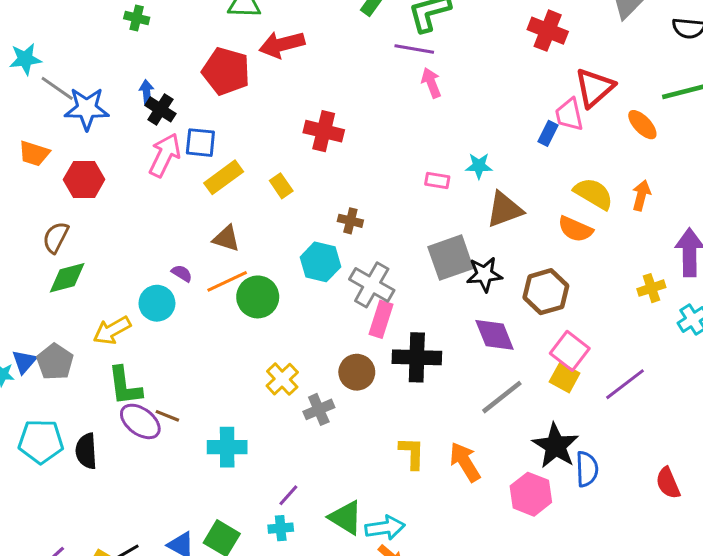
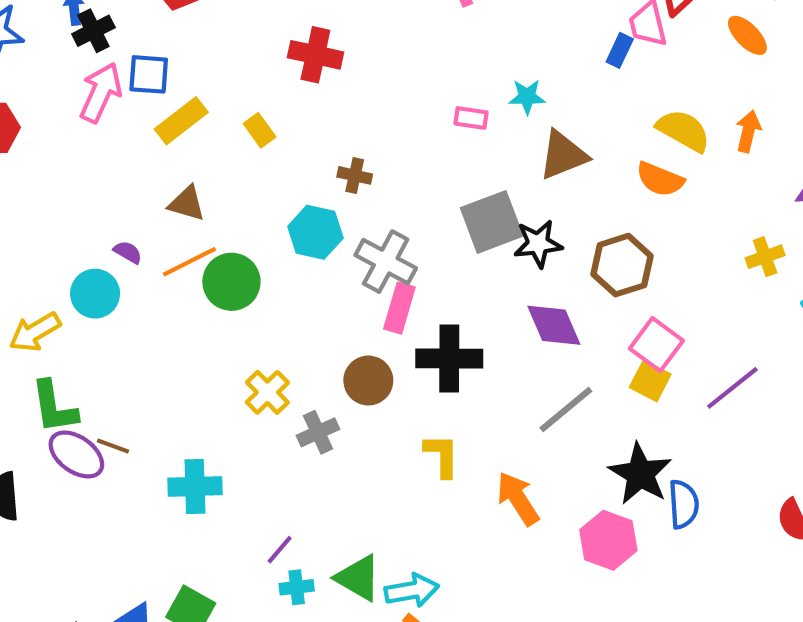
black cross: (160, 109) -> (93, 31), turned 32
yellow L-shape: (412, 453) -> (442, 455), moved
cyan cross: (281, 528) -> (297, 587), moved

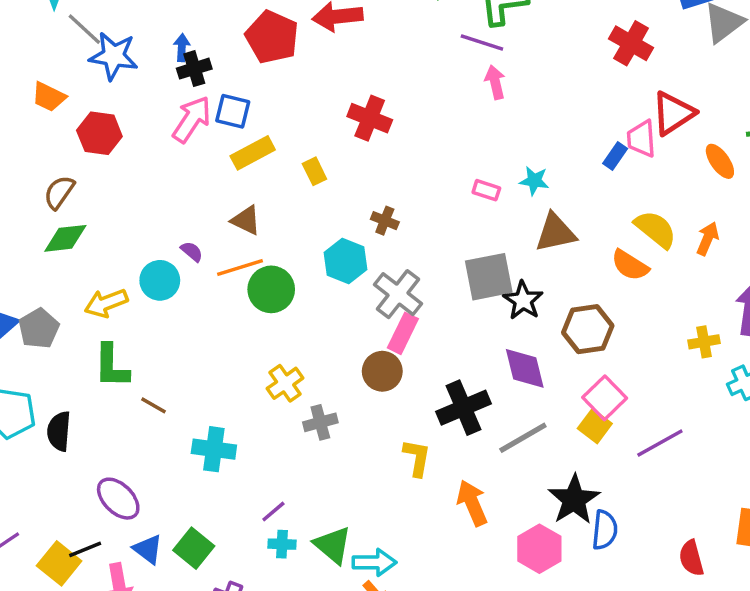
black star: (538, 244) -> (523, 300), turned 30
black cross: (449, 358) -> (463, 408), moved, turned -33
brown circle: (368, 381) -> (382, 371), moved
purple ellipse: (76, 454) -> (118, 499), moved

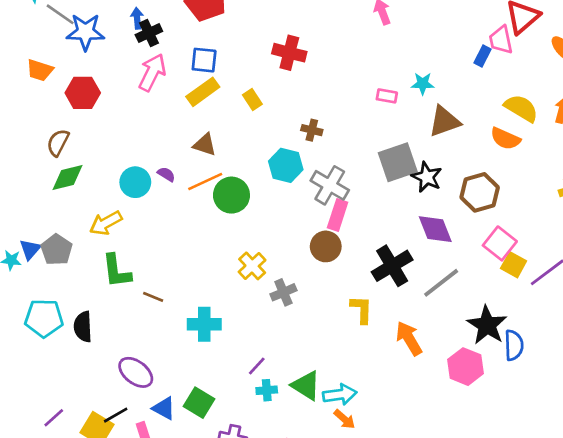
blue square: (233, 111) -> (204, 60), moved
cyan circle: (160, 280) -> (135, 182), moved
yellow square: (595, 426) -> (514, 265), moved

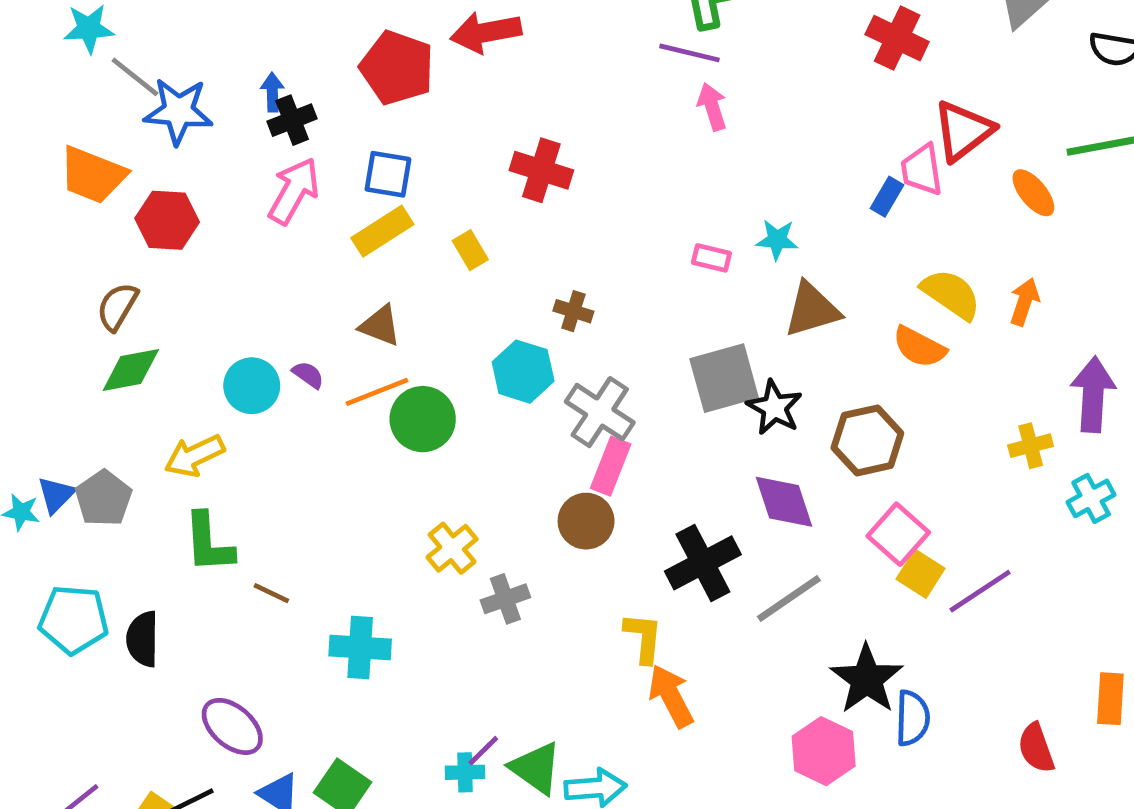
orange trapezoid: (40, 70) -> (93, 175), size x1.4
orange arrow: (409, 338) -> (671, 696), moved
purple line: (257, 366) -> (483, 751), moved

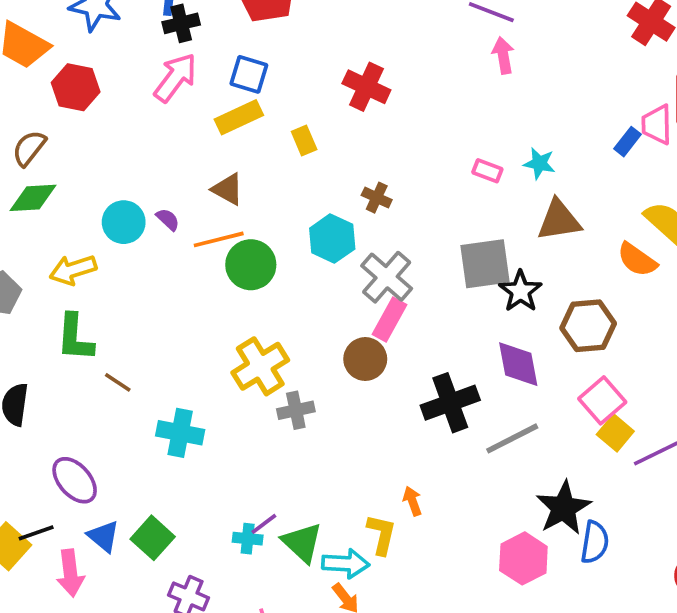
yellow cross: (452, 548) -> (260, 366), size x1.4
yellow L-shape: (643, 638) -> (382, 534), moved
orange arrow: (671, 696) -> (412, 501), size x0.6

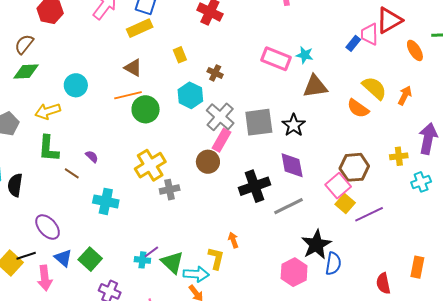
yellow rectangle: (304, 141) -> (180, 55), moved
pink rectangle: (487, 171) -> (276, 59), size x1.8
purple semicircle: (168, 219) -> (92, 157), moved
gray square: (485, 264) -> (259, 122), moved
brown hexagon: (588, 326) -> (354, 167), moved

